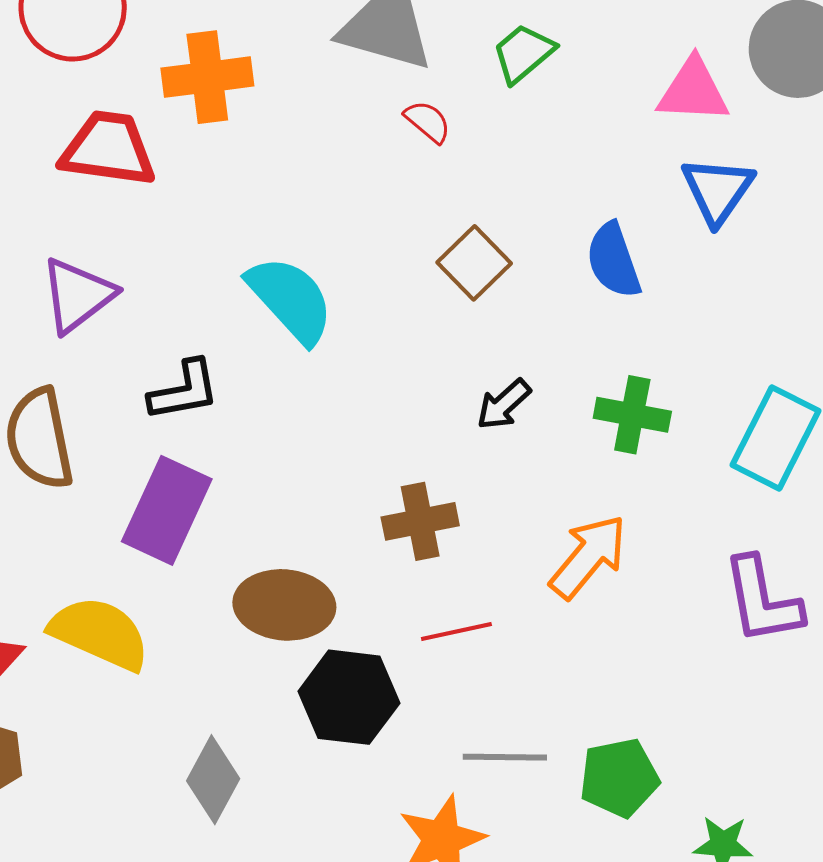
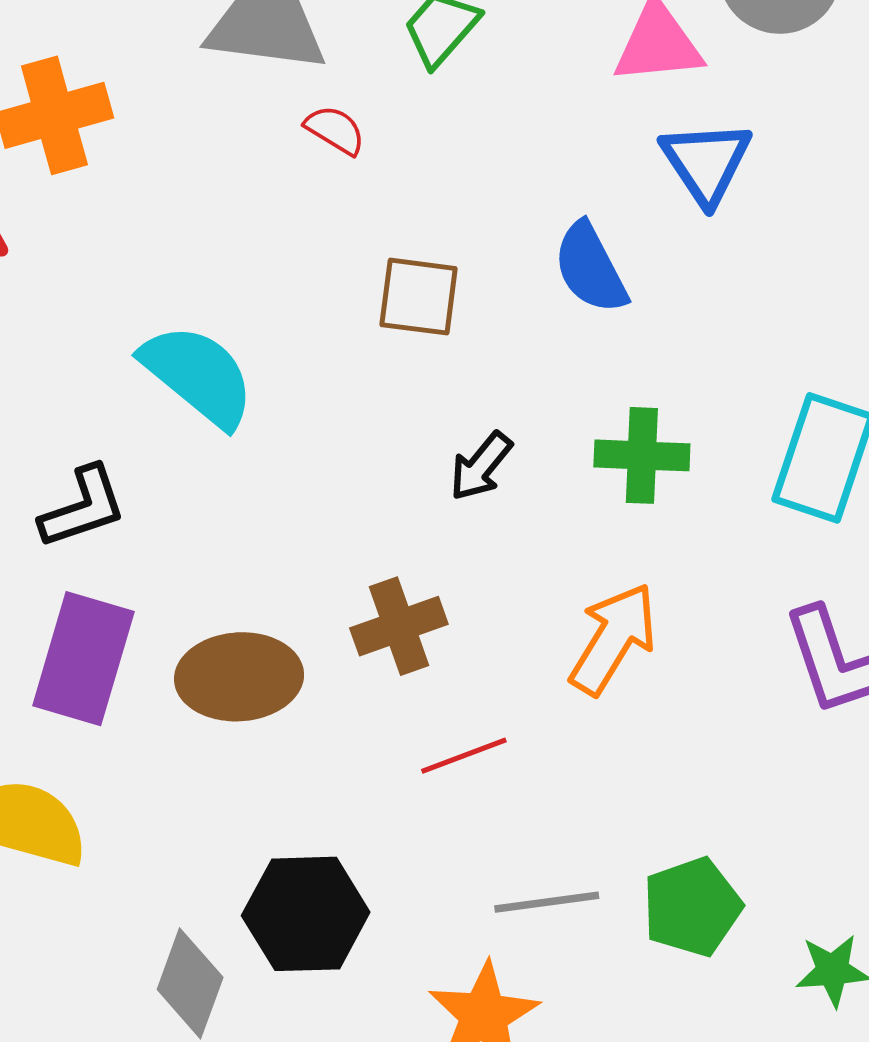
brown square: (474, 263) -> (419, 297), turned -30
brown ellipse: (284, 605) -> (239, 677), moved
black hexagon: (349, 697) -> (306, 914), moved

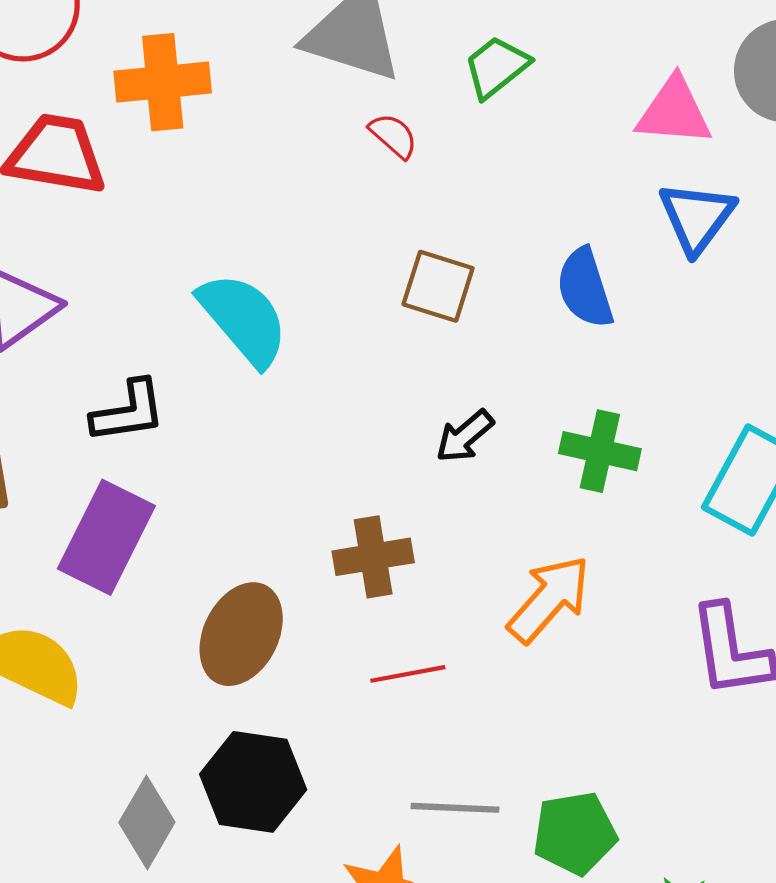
brown ellipse: (239, 677) -> (241, 634), moved, turned -70

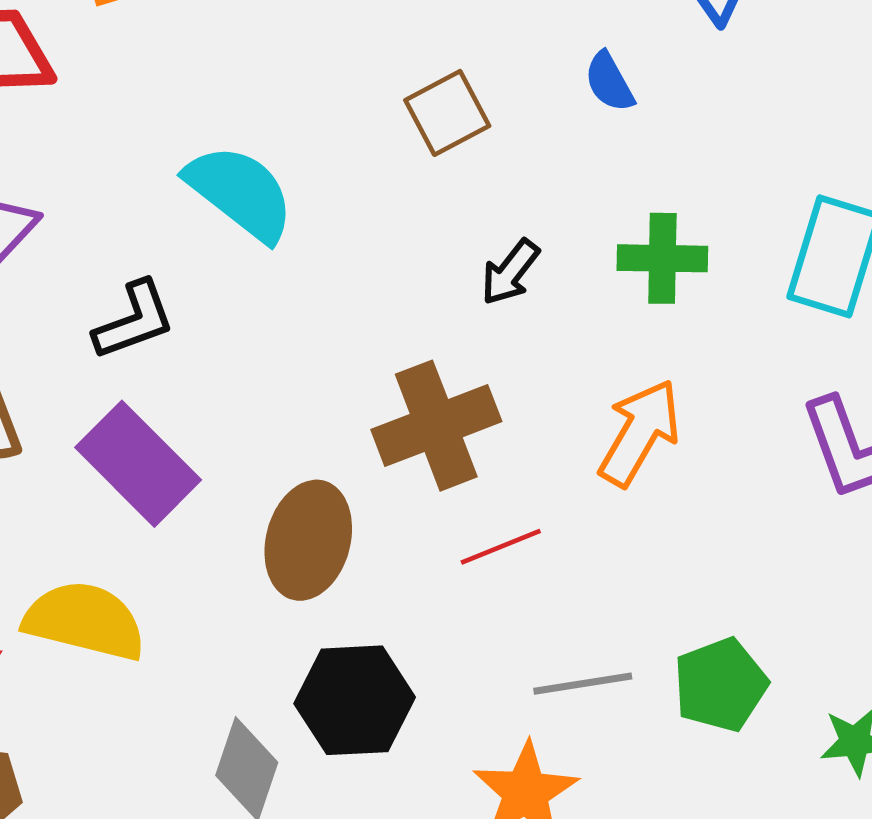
brown square: (438, 286) -> (447, 113), turned -34
blue semicircle: (585, 288) -> (609, 82), size x0.7
purple rectangle: (106, 537) -> (138, 464), turned -60
brown cross: (373, 557) -> (436, 426), size x1.4

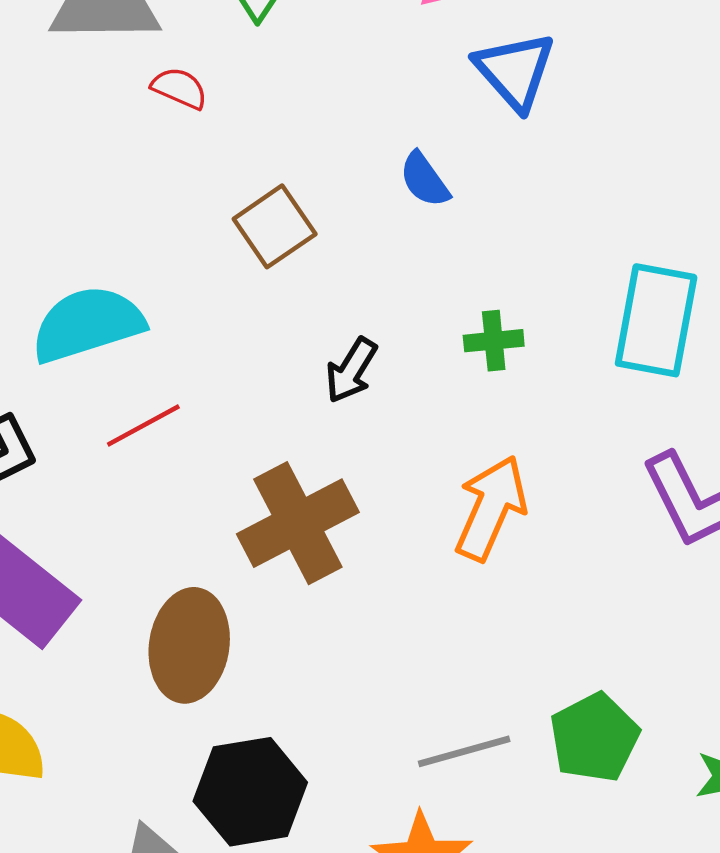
cyan semicircle: (240, 193) -> (87, 324), turned -49
green cross: (662, 258) -> (494, 341), size x0.7
red line: (501, 547) -> (143, 426), moved

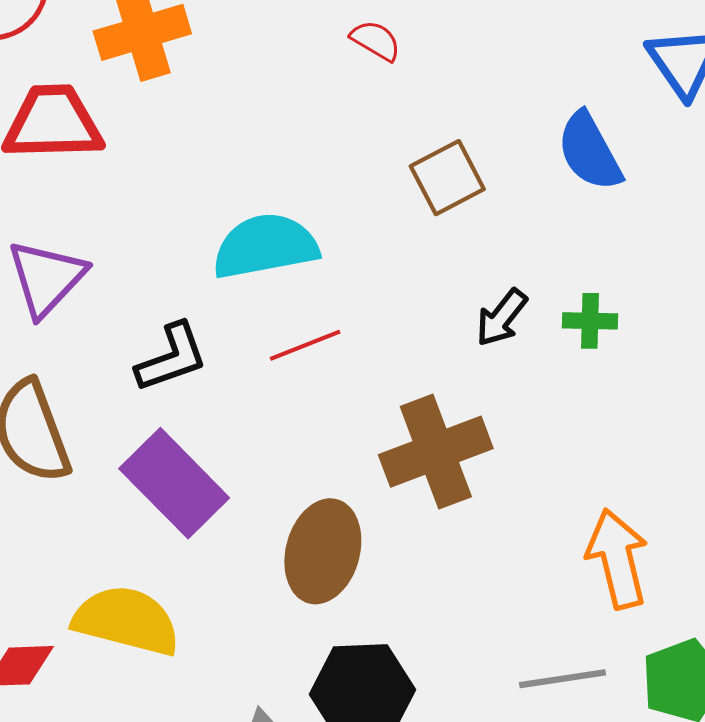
blue semicircle: (424, 180) -> (590, 151), size x1.5
green cross: (494, 341) -> (590, 321), moved
orange arrow: (491, 508) -> (617, 559), moved, turned -44

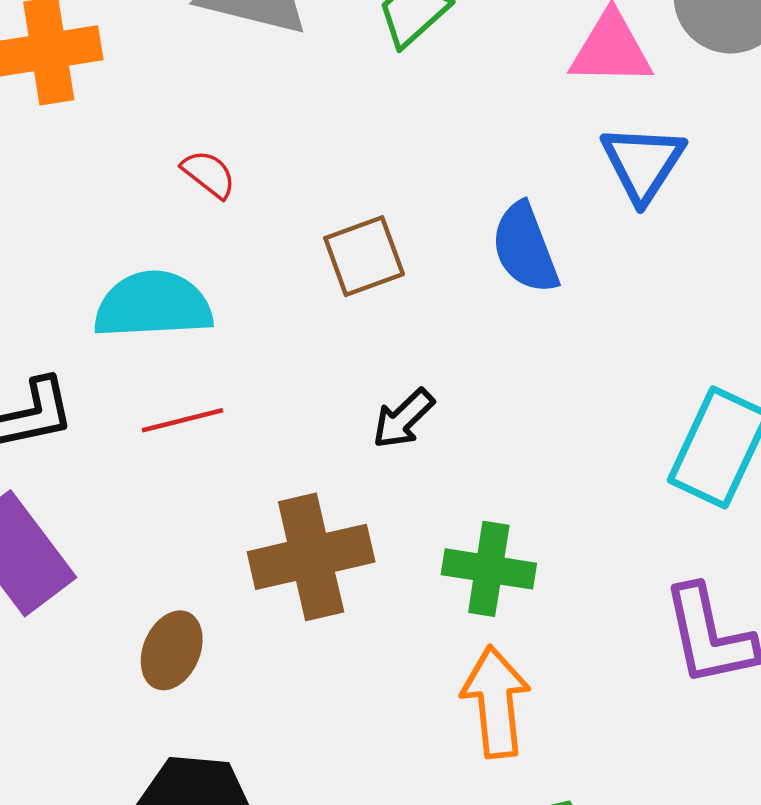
red semicircle: (376, 41) -> (209, 174), moved
green cross: (590, 321) -> (489, 569), moved, size x1.5
brown ellipse: (323, 551) -> (172, 650), size x0.7

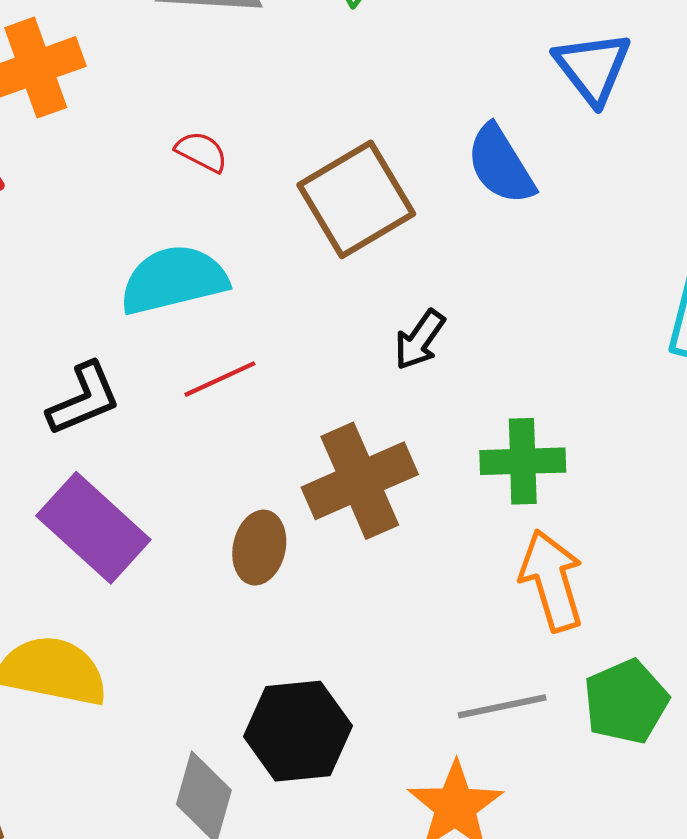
brown square: (364, 256) -> (356, 199), size x1.5
brown ellipse: (172, 650) -> (259, 548), moved

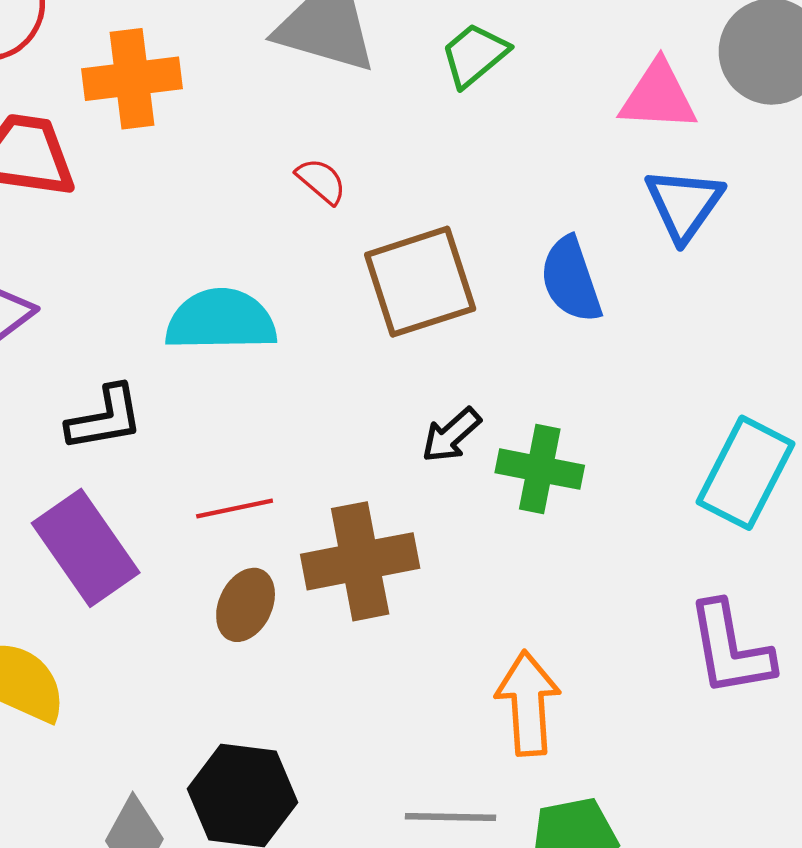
red semicircle: (202, 152) -> (321, 181), moved
red line: (220, 379) -> (235, 509), moved
green cross: (523, 461) -> (540, 469), moved

